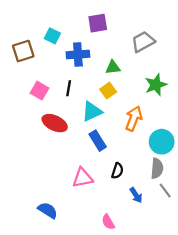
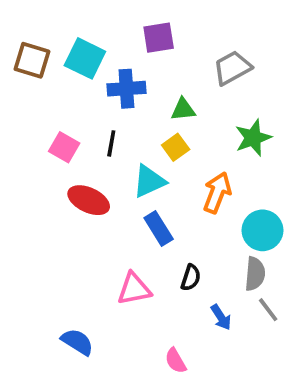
cyan square: (52, 36) -> (85, 58), size x1.5
brown square: (23, 51) -> (32, 60), moved, turned 35

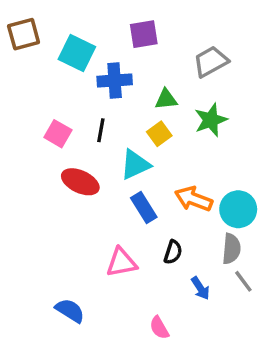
brown square: (32, 60) -> (24, 34), moved, turned -32
green star: (253, 138) -> (211, 120), moved
orange arrow: (217, 193) -> (194, 199), moved, turned -90

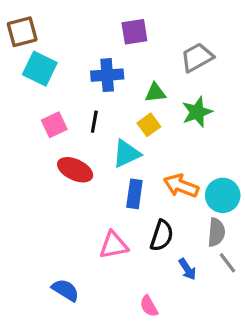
cyan square: (77, 53) -> (40, 69), moved
pink square: (58, 134) -> (54, 125), turned 35
blue rectangle: (144, 208) -> (134, 194), turned 40
black semicircle: (173, 252) -> (162, 236), size x1.4

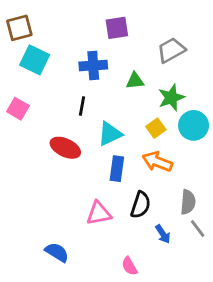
pink square: (54, 125) -> (18, 109), moved, turned -35
yellow square: (149, 125) -> (156, 128), moved
cyan circle: (223, 195) -> (194, 125), moved

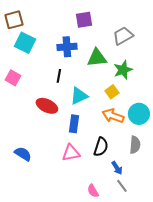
green triangle: (135, 81) -> (97, 58), size x1.5
cyan circle: (194, 125) -> (139, 114), moved
blue rectangle: (117, 169) -> (74, 124), moved
gray line: (198, 229) -> (122, 186), moved
blue semicircle: (57, 252) -> (23, 154), moved

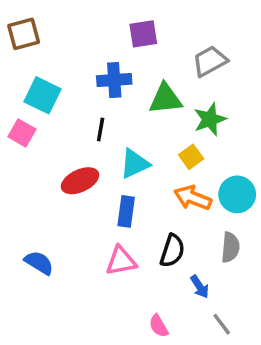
cyan square: (25, 43) -> (42, 95), moved
red ellipse: (47, 106) -> (80, 181), turned -50
gray line: (122, 186) -> (222, 324), moved

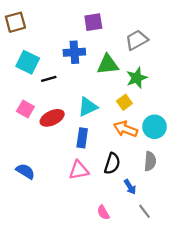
black line: (101, 129) -> (49, 79), moved, turned 64
pink square: (22, 133) -> (25, 109), moved

